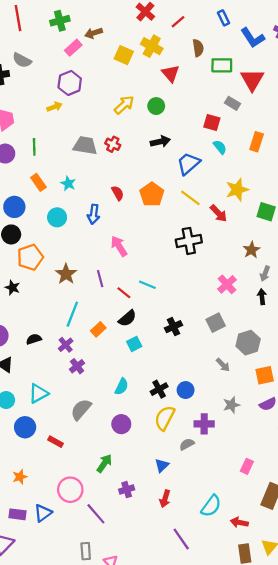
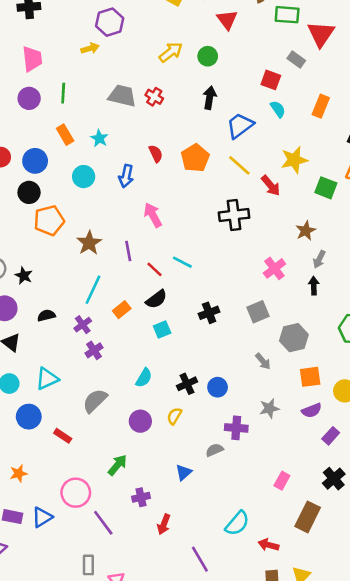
black arrow: (160, 142) -> (210, 98), turned -72
black star: (12, 288) -> (24, 276), moved
yellow semicircle: (165, 418) -> (174, 416), moved, size x0.6
red arrow: (165, 499) -> (164, 524), moved

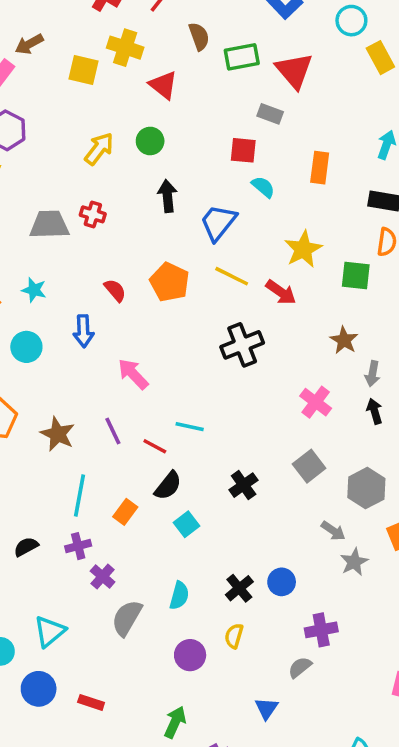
purple cross: (83, 325) -> (78, 546), turned 36
gray semicircle: (95, 401) -> (127, 618), moved
gray star: (269, 408) -> (354, 562), moved

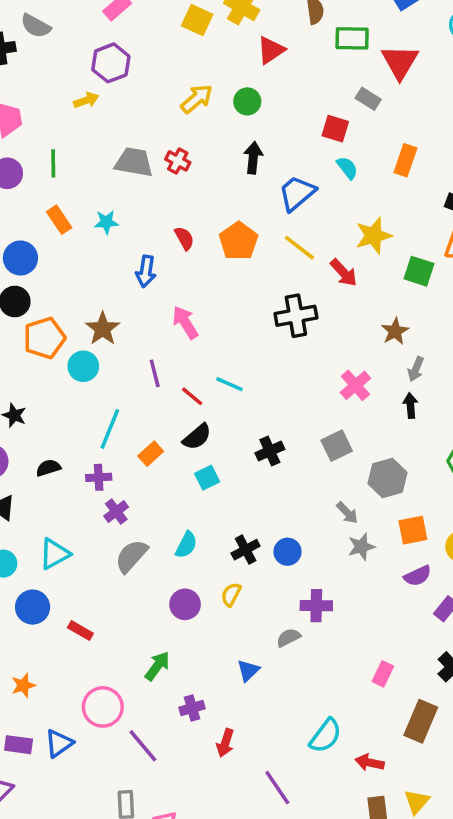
red triangle: (163, 85) -> (271, 50), turned 36
cyan star: (34, 290) -> (106, 222), turned -30
cyan circle: (26, 347) -> (83, 366), moved
brown star: (58, 434) -> (103, 329), moved

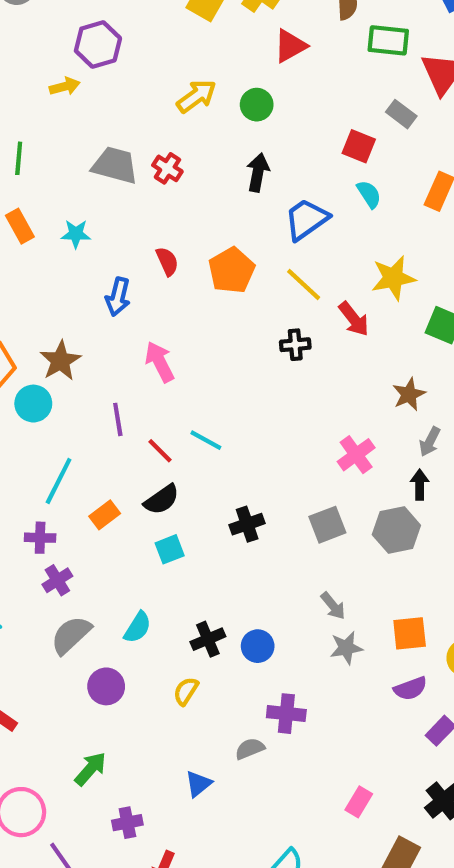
black cross: (296, 316) -> (295, 345), moved, size x0.6
gray hexagon: (388, 478) -> (396, 530), moved
purple circle: (185, 604) -> (106, 686), moved

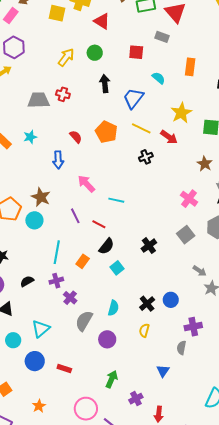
red triangle: (290, 46) -> (102, 21), turned -42
red square: (359, 146) -> (136, 52), moved
cyan line: (206, 440) -> (116, 200), moved
gray semicircle: (250, 749) -> (181, 348), turned -40

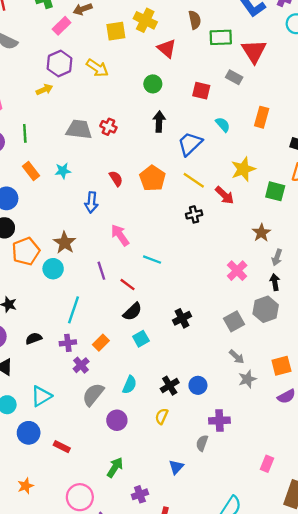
yellow square: (57, 13) -> (116, 31), turned -30
yellow arrow: (66, 57) -> (97, 68), moved, turned 78
gray square: (186, 235) -> (234, 321), moved
orange rectangle: (83, 261) -> (101, 343), moved

